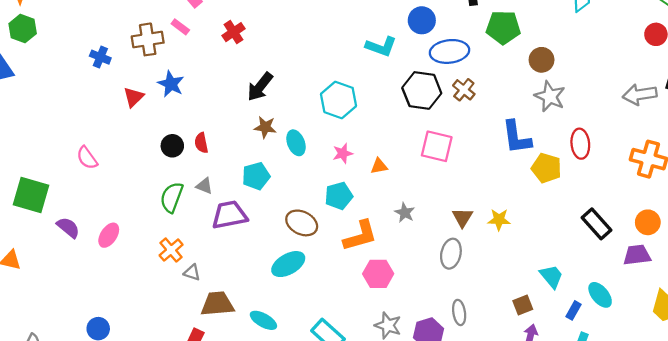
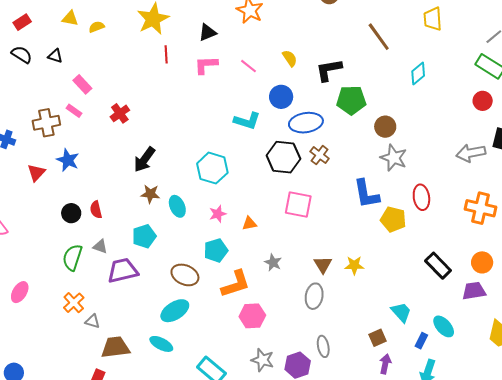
cyan ellipse: (263, 320) -> (161, 344), moved

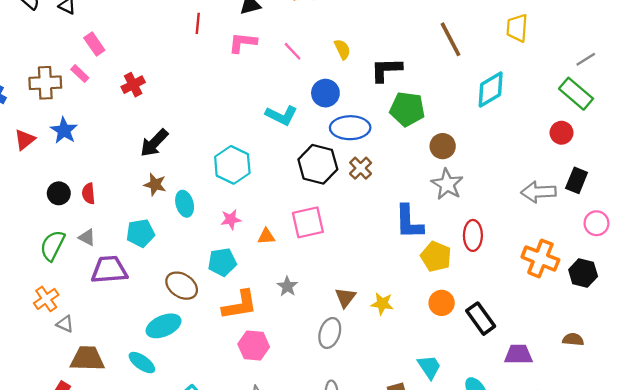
cyan diamond: (418, 74) -> (491, 89), size x1.4
pink square: (298, 204) -> (308, 222), moved, turned -32
orange circle: (482, 262) -> (442, 303), moved

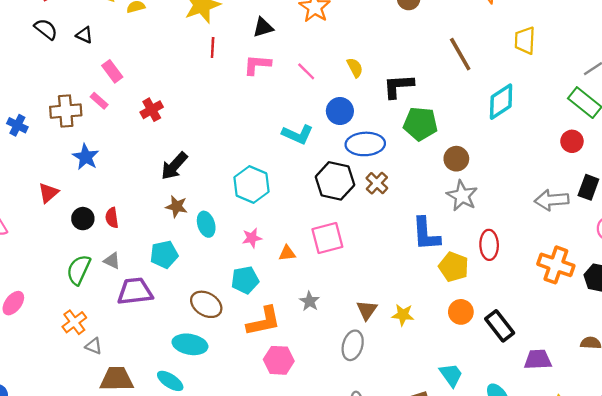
red triangle: (25, 140) -> (48, 193), moved
cyan ellipse: (164, 326) -> (190, 344), turned 36

